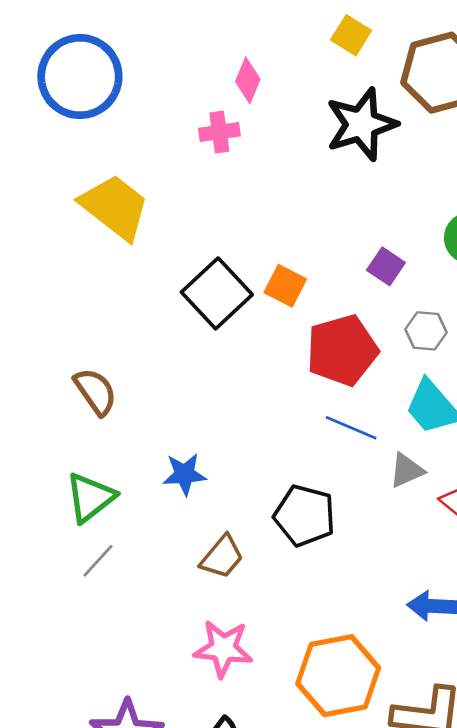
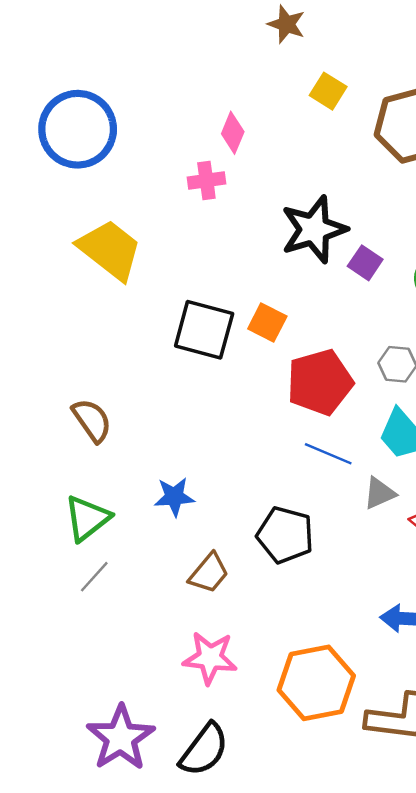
black star: (361, 124) -> (314, 229), moved
purple square: (386, 266) -> (365, 263), moved
black square: (217, 293) -> (204, 330), turned -32

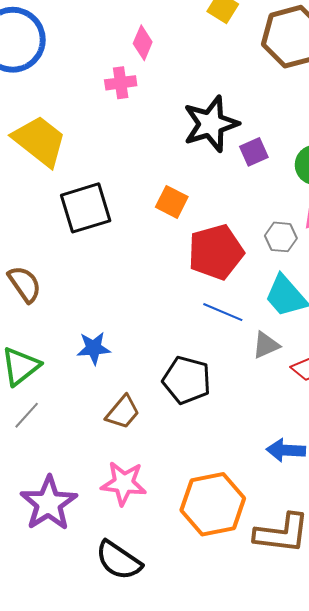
purple square: (365, 263) -> (254, 152), turned 32
black square: (204, 330) -> (86, 208), moved, turned -32
purple star: (121, 738) -> (49, 503), moved
black semicircle: (204, 750) -> (119, 560), turned 87

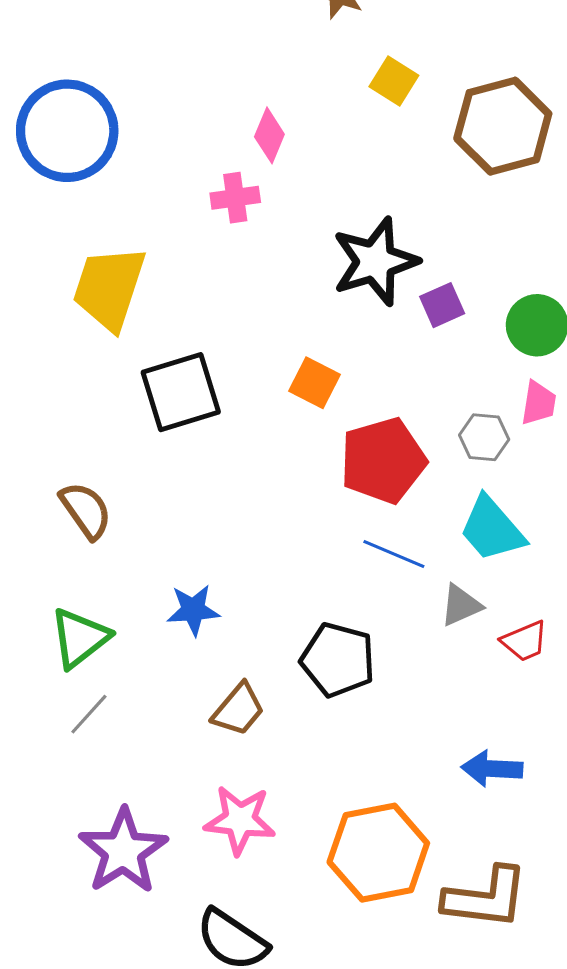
yellow trapezoid: (40, 141) -> (109, 288), turned -110

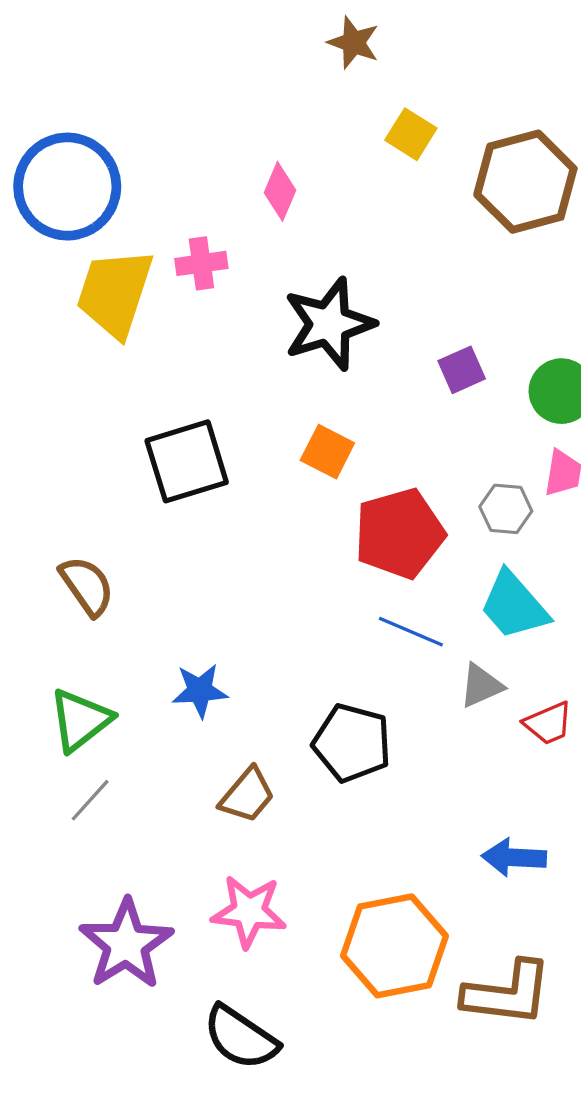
pink cross: (235, 198) -> (201, 263), moved
black star: (375, 261) -> (329, 324), moved
yellow trapezoid: (109, 288) -> (115, 293), moved

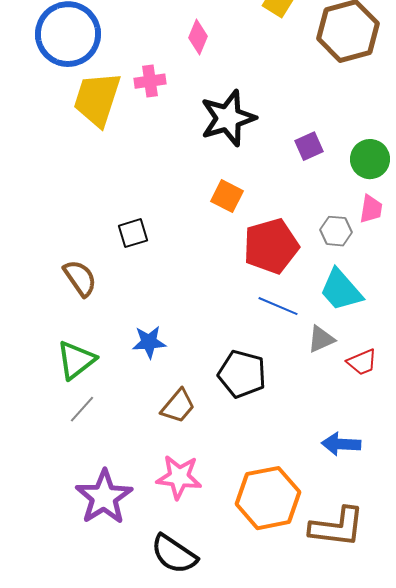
black square: (187, 461) -> (133, 233), moved, size x0.6

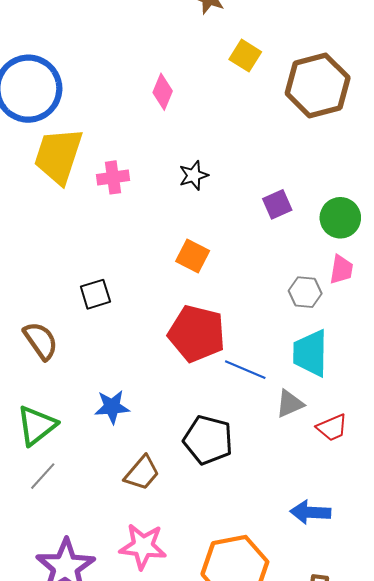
pink cross: (150, 81) -> (113, 177), moved
black star: (228, 118) -> (194, 175), size x0.5
red pentagon: (271, 246) -> (197, 333), moved, turned 30
cyan trapezoid: (341, 290) -> (310, 353), turned 42

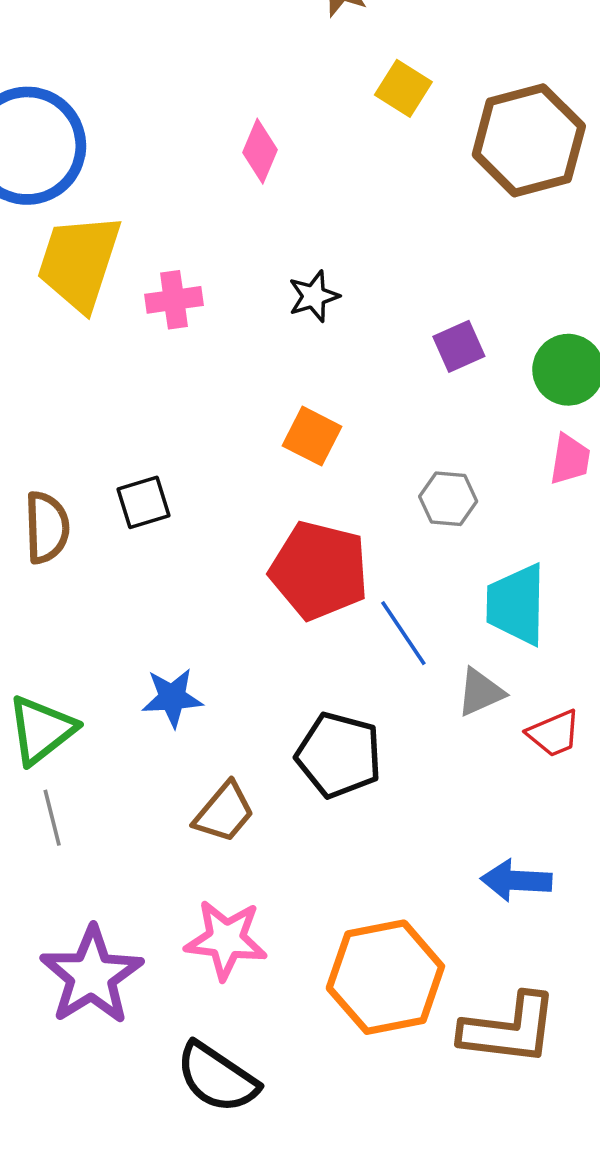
gray hexagon: (305, 292) -> (448, 499), moved
brown semicircle: (41, 341) -> (47, 527), moved, turned 33
blue line: (245, 370) -> (403, 633), turned 33
gray line: (43, 476) -> (52, 818), turned -56

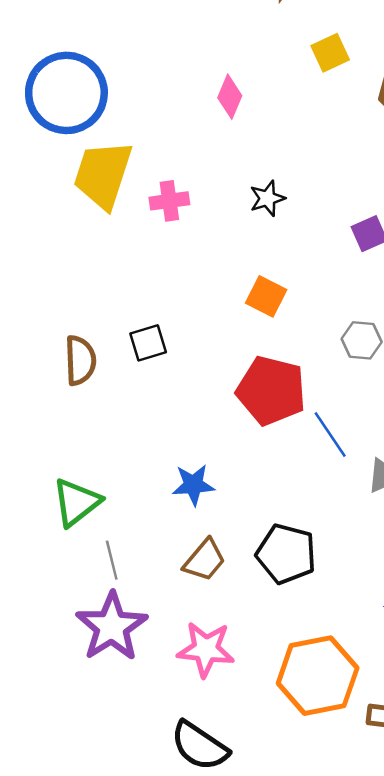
yellow square: (403, 88) -> (330, 53), turned 33
blue star: (172, 698) -> (193, 485), moved
black pentagon: (339, 755) -> (286, 554), moved
gray line: (52, 818) -> (112, 560), moved
purple star: (92, 975) -> (112, 627), moved

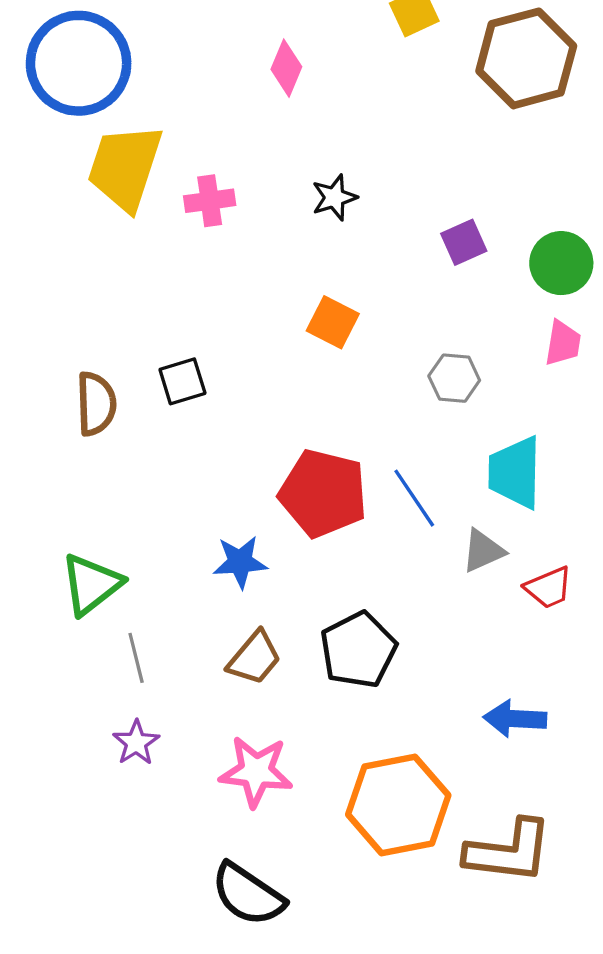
red pentagon: (271, 391) -> (323, 493), moved
black pentagon: (286, 554) -> (358, 650), turned 30
purple star: (112, 627) -> (136, 743), size x0.5

